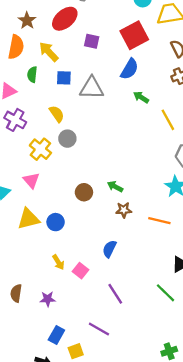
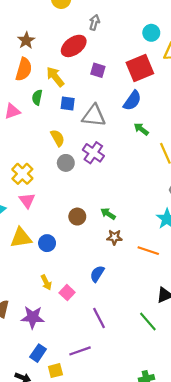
brown star: (27, 21) -> (26, 40), moved
purple cross: (15, 120) -> (93, 153), moved
yellow cross: (40, 149) -> (22, 174), moved
purple star: (48, 299) -> (33, 317), size x1.5
purple line: (99, 329) -> (80, 351), turned -55

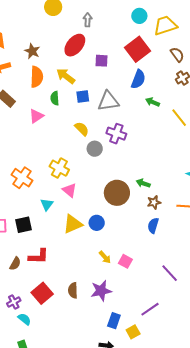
brown circle: (77, 217) -> (117, 193), size x1.6
blue semicircle: (97, 274) -> (153, 226), moved
purple line: (99, 318) -> (170, 273), moved

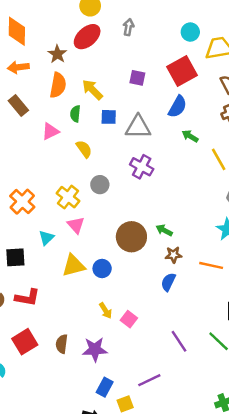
red ellipse: (75, 45) -> (87, 37), moved
yellow semicircle: (82, 129) -> (84, 149), moved
gray circle: (95, 149) -> (100, 185), moved

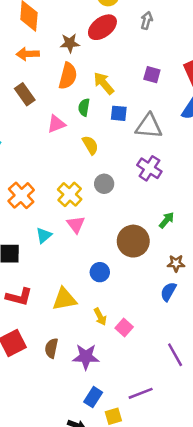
brown star: (57, 54) -> (70, 43), turned 30
green arrow: (164, 230) -> (167, 220), moved, turned 98
yellow triangle: (74, 266) -> (64, 299), moved

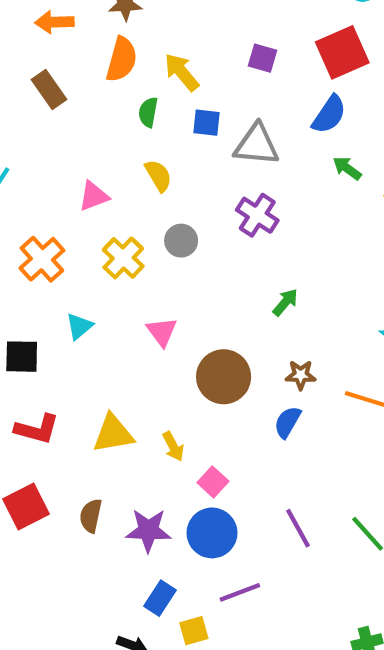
pink triangle: (56, 124) -> (94, 196), moved
pink triangle: (76, 224) -> (162, 332), moved
brown circle: (133, 241) -> (224, 377), moved
blue circle: (100, 272) -> (212, 533), moved, size x1.5
yellow arrow: (100, 317) -> (173, 446), moved

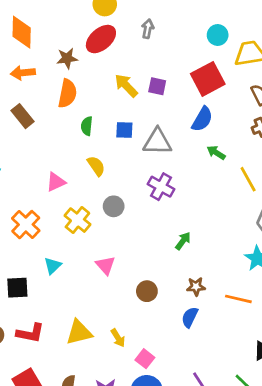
yellow arrow: (182, 72) -> (126, 85), moved
brown circle: (224, 377) -> (147, 291), size x0.6

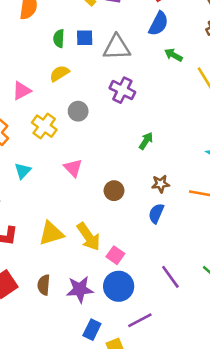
green semicircle: (87, 126) -> (59, 39), moved
yellow semicircle: (96, 166) -> (59, 73), turned -84
yellow arrow: (118, 338) -> (89, 237), size x1.6

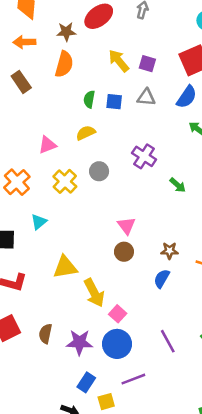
gray triangle: (117, 47) -> (146, 97), moved, size x0.7
green arrow: (146, 141) -> (178, 185), moved, turned 91
pink triangle: (73, 168) -> (126, 226), moved
yellow triangle: (51, 233) -> (65, 267), moved

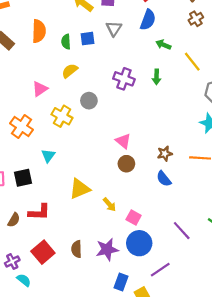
orange semicircle: (64, 64) -> (39, 31), moved
gray triangle: (146, 97) -> (114, 29), turned -49
green arrow: (178, 185) -> (157, 77), moved, turned 64
blue semicircle: (162, 279) -> (164, 179), turned -56
yellow arrow: (94, 293) -> (109, 205), size x0.6

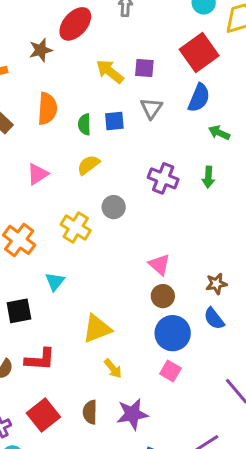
pink triangle: (40, 89) -> (38, 174), moved
yellow arrow: (109, 205) -> (113, 368), moved
blue circle: (139, 243) -> (173, 333), moved

